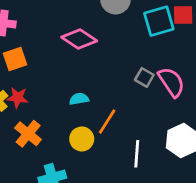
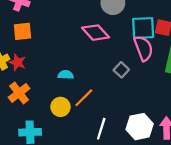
pink diamond: (79, 39) -> (95, 33), moved
pink semicircle: (171, 82) -> (144, 48), moved

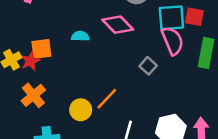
orange square: (22, 31) -> (41, 49), moved
red star: (17, 62) -> (30, 61), turned 30
cyan semicircle: (66, 75) -> (80, 36), moved

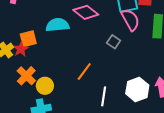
cyan semicircle: (80, 36) -> (57, 25), size x1.6
yellow circle: (81, 110) -> (45, 86), moved

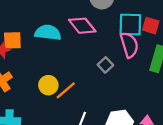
yellow circle: (45, 86) -> (48, 85), moved

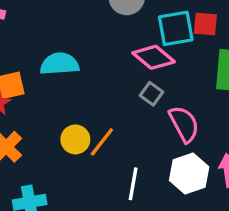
pink diamond: (82, 26) -> (154, 57), moved
pink semicircle: (129, 45) -> (184, 124), moved

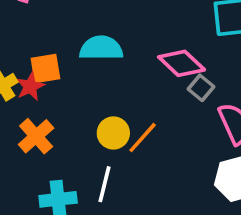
pink diamond: (154, 57) -> (182, 63), moved
white line: (133, 184) -> (104, 184), moved

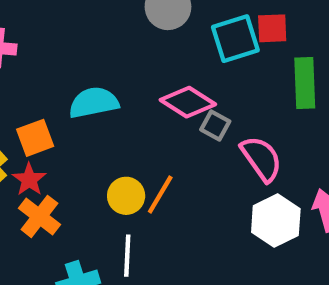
red star: (30, 86) -> (29, 180), moved

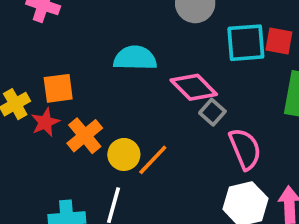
cyan semicircle: (94, 103) -> (135, 58), moved
orange cross: (39, 216) -> (85, 136), moved

